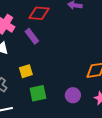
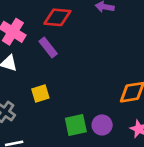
green square: (38, 93) -> (76, 125), moved

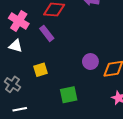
purple circle: (102, 125) -> (90, 62), moved

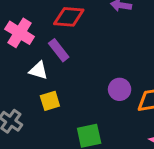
white triangle: (16, 46) -> (38, 70), moved

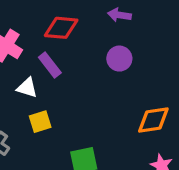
purple circle: (120, 89) -> (119, 59), moved

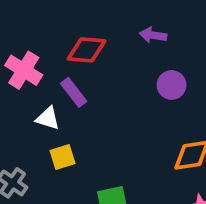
purple circle: (119, 59) -> (172, 85), moved

